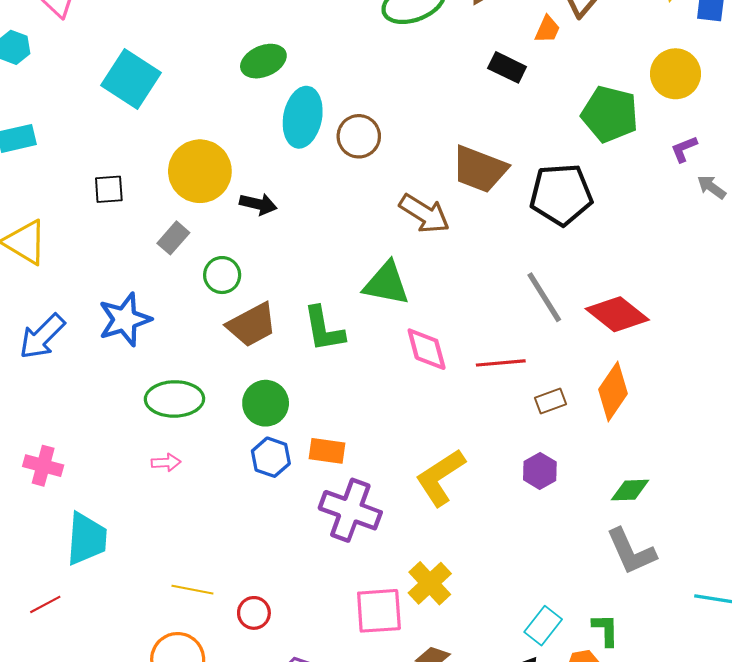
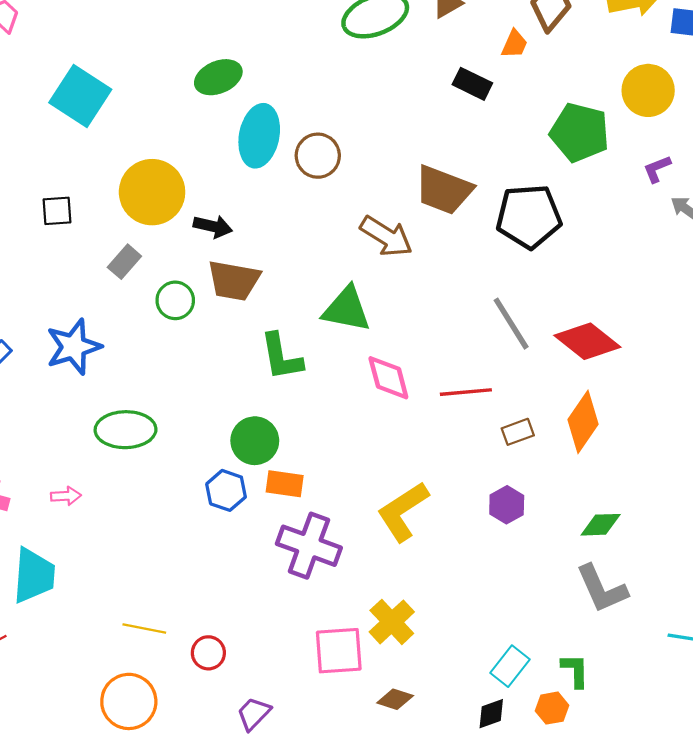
brown trapezoid: (252, 325) -> (234, 280), moved, turned 38
green circle: (266, 403) -> (255, 441), moved
pink arrow: (166, 463) -> (66, 496), moved

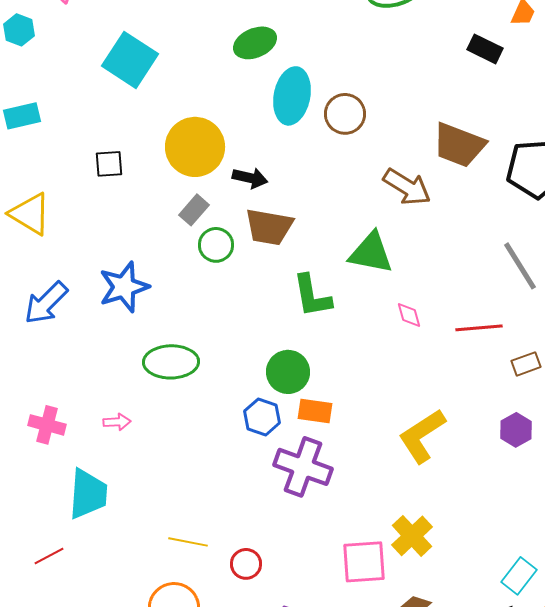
gray rectangle: (124, 262) -> (194, 210), moved
pink diamond: (388, 378) -> (409, 315), size x0.6
purple cross: (309, 546) -> (303, 467), moved

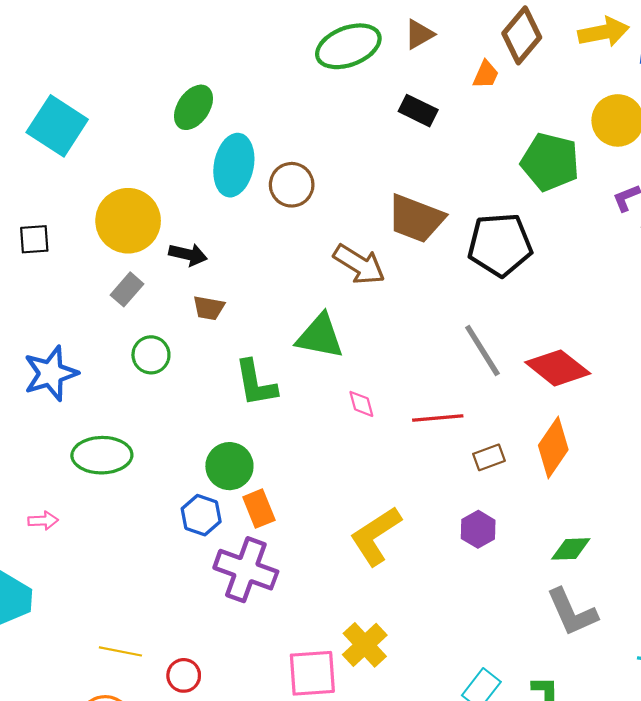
green ellipse: (255, 43) -> (194, 107), turned -33
black rectangle: (485, 49) -> (418, 111), moved
brown trapezoid: (269, 227) -> (209, 308), size x0.6
green circle: (216, 245) -> (151, 355), moved
orange rectangle: (315, 411) -> (259, 509), turned 60

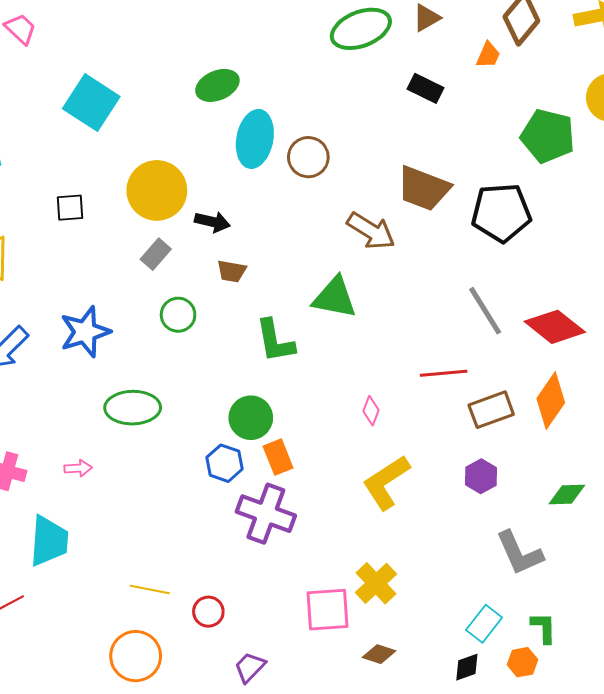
green ellipse: (194, 107) -> (217, 85), turned 33
pink diamond: (361, 404) -> (371, 411), moved, turned 36
brown rectangle: (489, 457) -> (491, 410), size x1.5
gray L-shape: (572, 612) -> (519, 553), moved

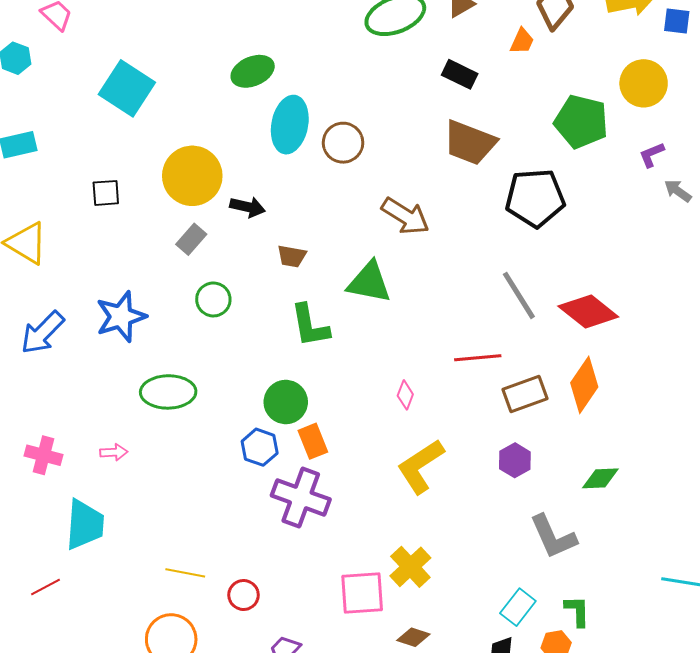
brown trapezoid: (423, 188) -> (470, 143), moved
brown trapezoid: (232, 271) -> (292, 256), moved

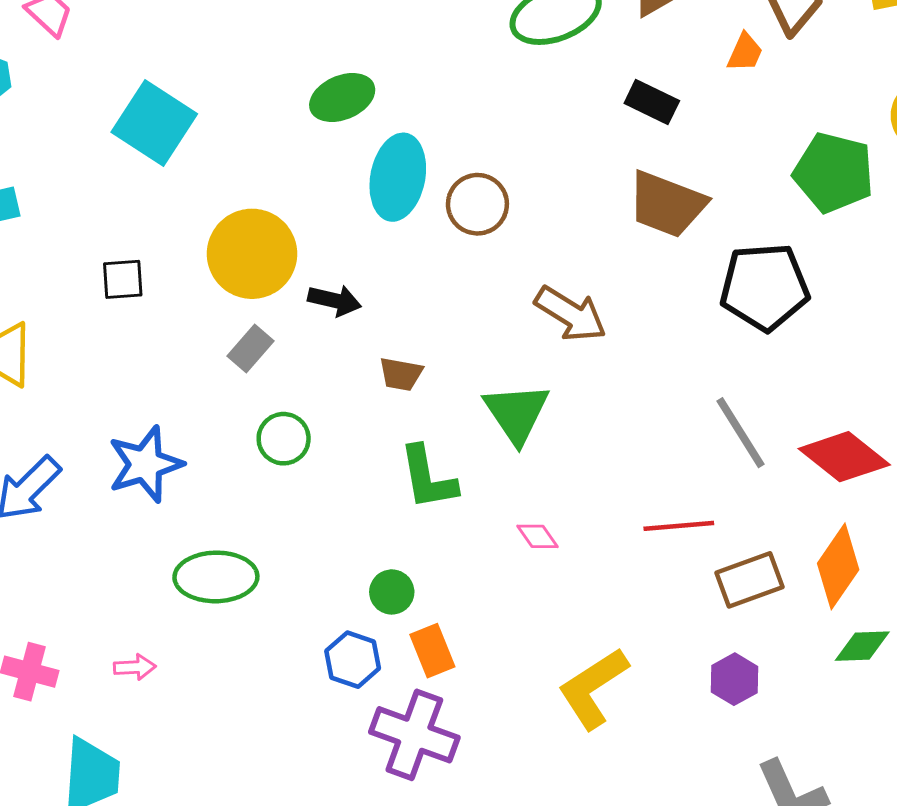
green triangle: (369, 282) -> (517, 413), turned 45
pink diamond: (405, 395) -> (538, 536), moved, turned -56
green circle: (286, 402) -> (392, 592), size x0.7
green diamond: (600, 478) -> (862, 646), moved

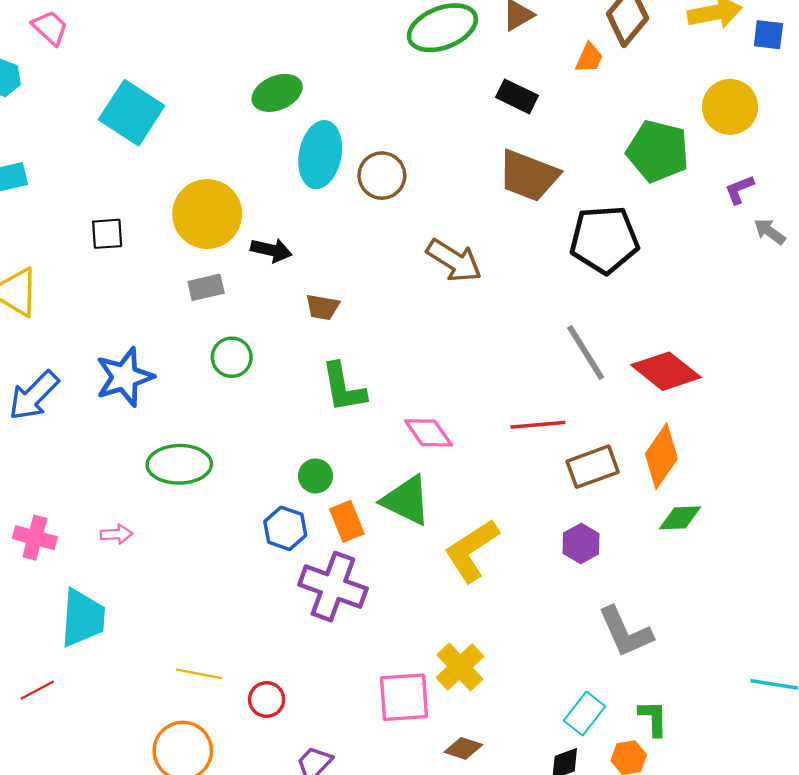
gray rectangle: (250, 349) -> (206, 287), turned 36
green triangle: (517, 413) -> (406, 500), moved, turned -30
pink diamond: (538, 536) -> (428, 433), size x1.5

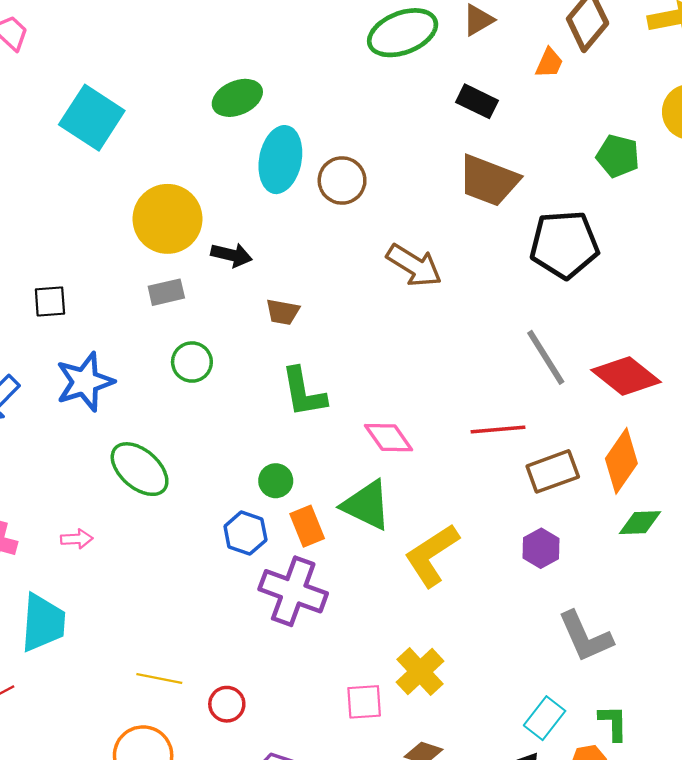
green pentagon: (658, 151) -> (618, 156), size x0.7
black square: (107, 234) -> (50, 302), moved
green ellipse: (179, 464) -> (140, 469), turned 42
pink square: (404, 697) -> (364, 702), size x0.7

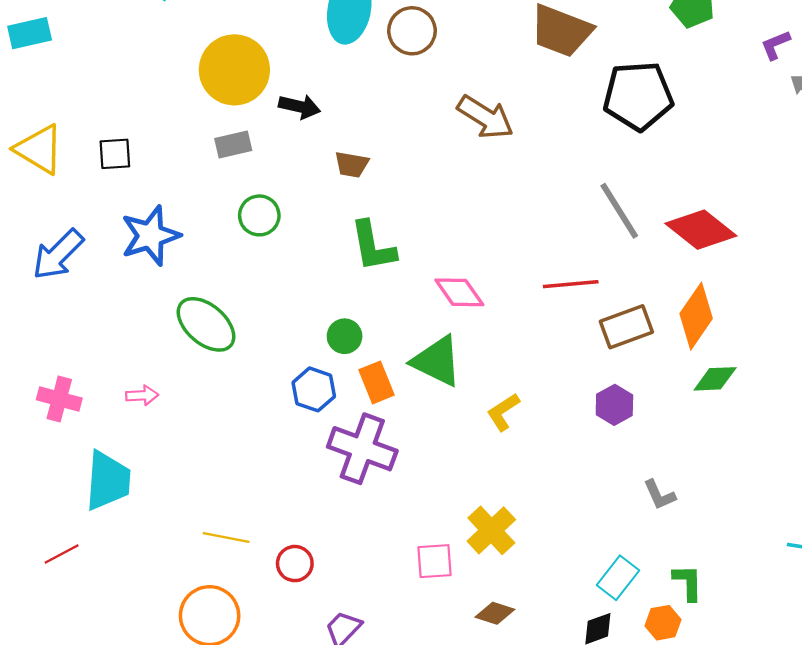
yellow L-shape: (432, 555) -> (503, 412), size x0.6
gray L-shape: (585, 637) -> (659, 495), size x0.6

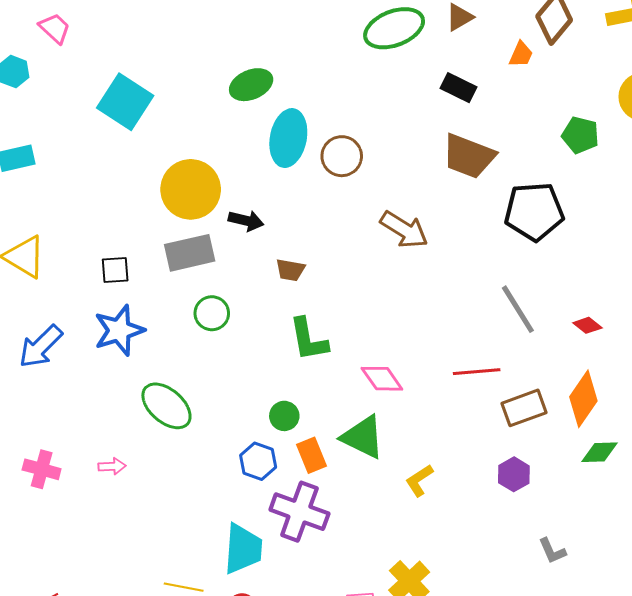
gray rectangle: (233, 144) -> (190, 253), size x1.6
black square: (115, 154) -> (115, 270), moved
red diamond: (701, 230) -> (587, 325), size x0.5
cyan trapezoid: (108, 481) -> (243, 549), moved

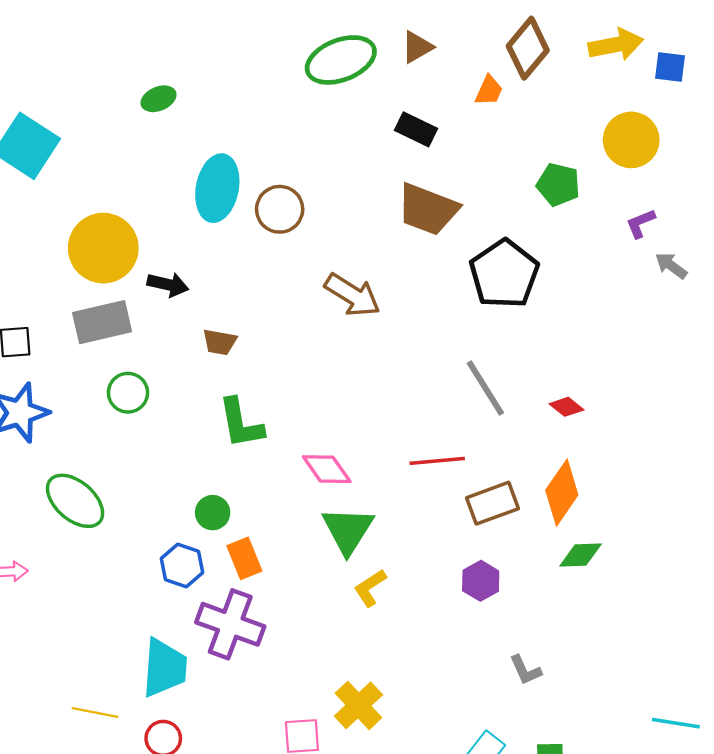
green ellipse: (251, 85) -> (159, 99), moved, size x0.7
black pentagon: (534, 212) -> (504, 274), turned -30
green triangle: (363, 437) -> (348, 530), moved, turned 36

